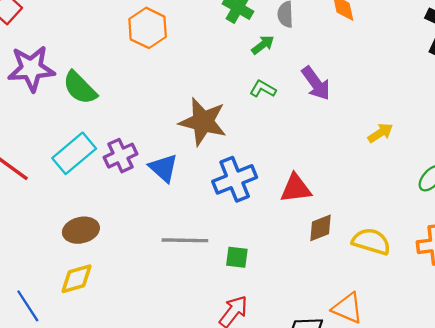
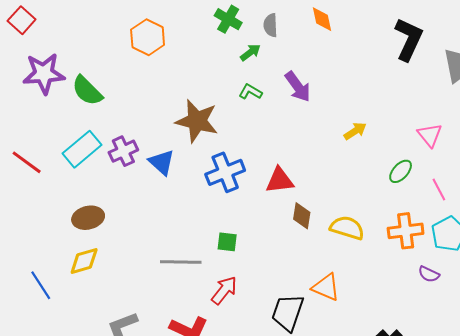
brown diamond: (320, 228) -> (302, 216), turned -60
gray line: (185, 240) -> (181, 262), moved

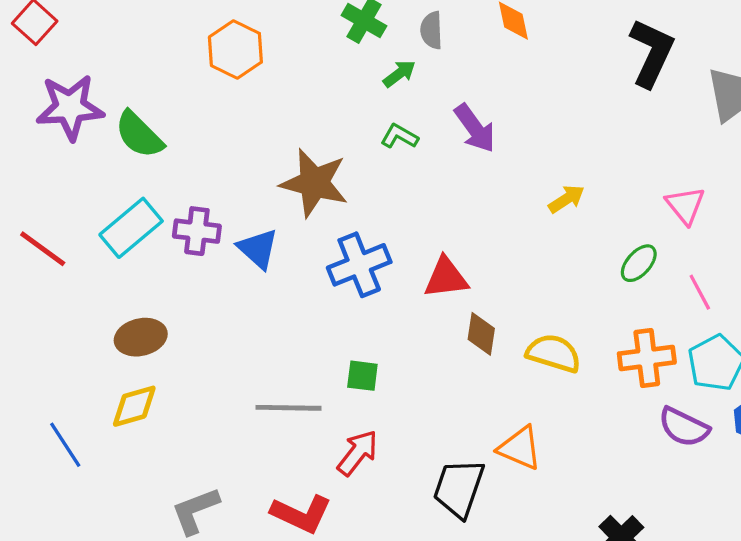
purple cross: (123, 151) -> (197, 231), turned 32
purple semicircle: (429, 274) -> (684, 427), size x1.5

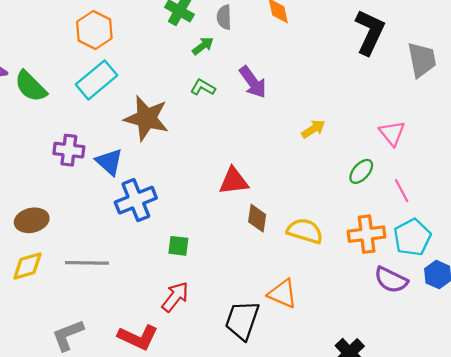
cyan rectangle: (131, 228) -> (97, 80), moved
blue cross: (359, 265) -> (136, 200), moved
gray line: (288, 408) -> (87, 263), moved

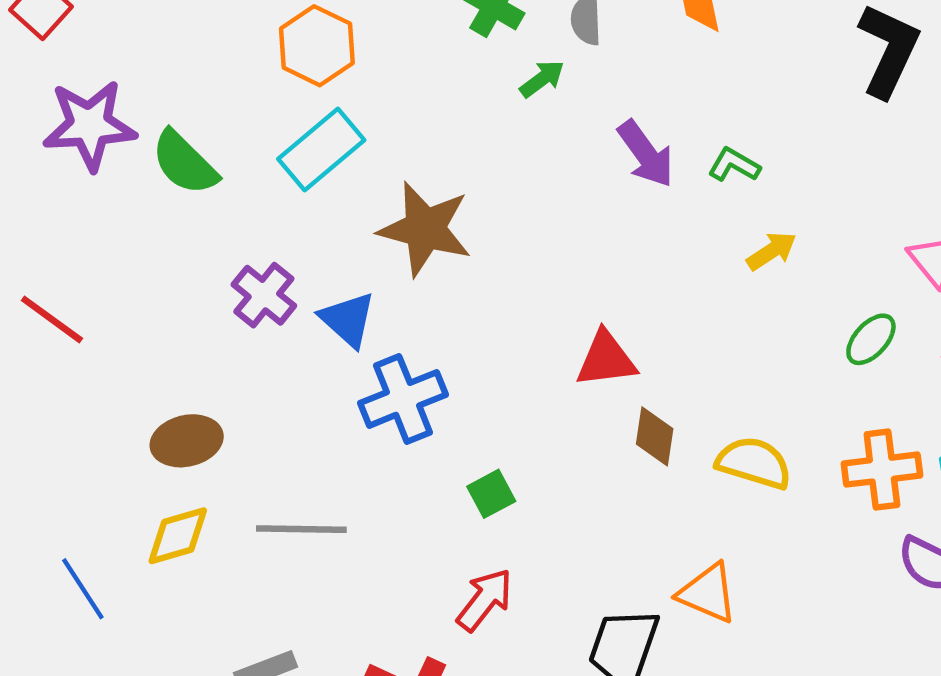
green L-shape: (203, 87) -> (734, 165), moved
purple cross: (69, 150) -> (264, 295), turned 32
green square: (178, 246) -> (491, 494), turned -35

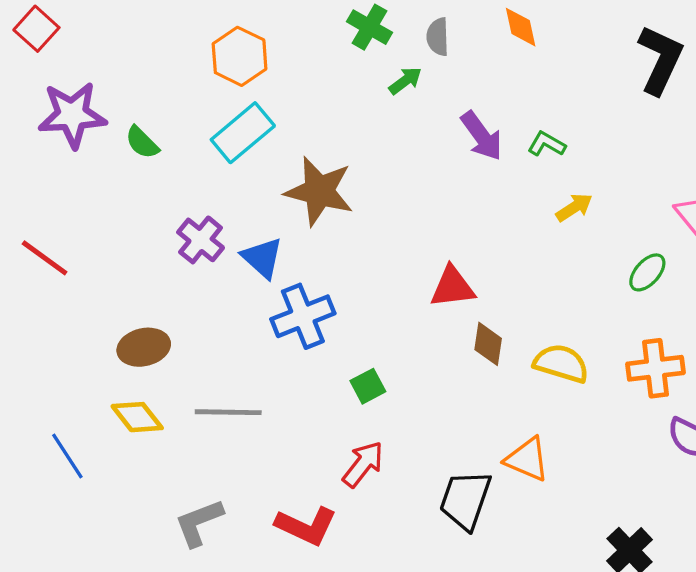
green semicircle: (184, 163) -> (142, 142), size x0.7
yellow diamond: (178, 536) -> (137, 417), turned 68

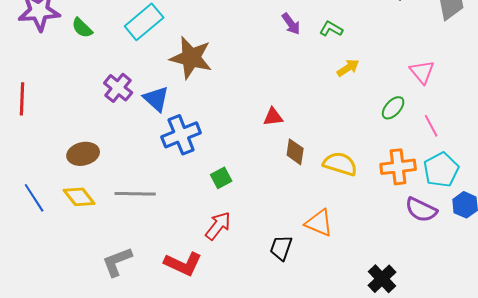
purple arrow: (482, 136) -> (291, 24), size x0.7
red line: (45, 258) -> (22, 99), turned 56
red triangle: (452, 287) -> (273, 117), size x0.7
blue line: (67, 456) -> (34, 198), moved
black trapezoid: (465, 500) -> (281, 248), size x0.7

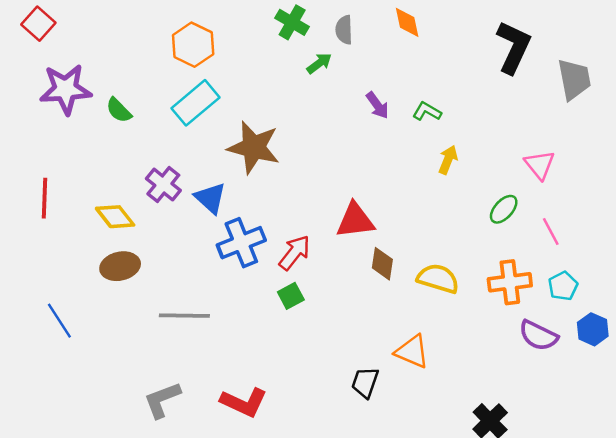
yellow arrow: (348, 68) -> (448, 160), turned -35
red triangle: (273, 117) -> (355, 220), size x1.6
cyan pentagon: (441, 170) -> (563, 286), size x0.7
yellow diamond: (79, 197) -> (115, 217), moved
red arrow: (218, 226) -> (295, 253), moved

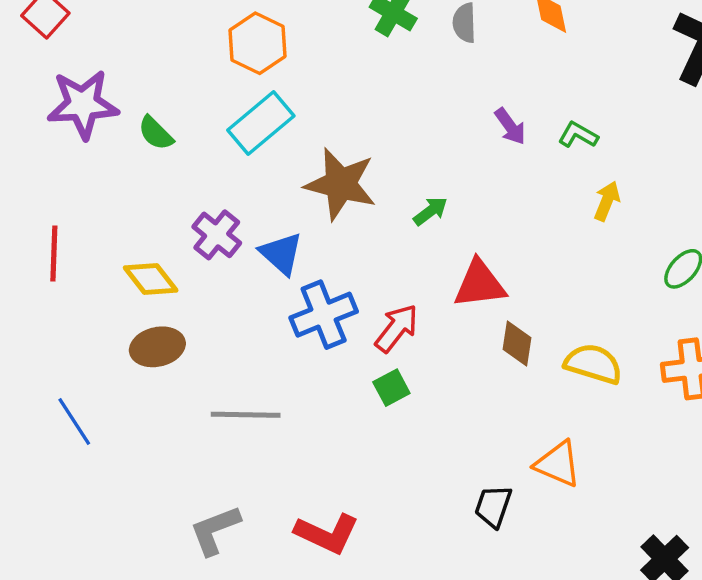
green arrow: (319, 63) -> (430, 211), moved

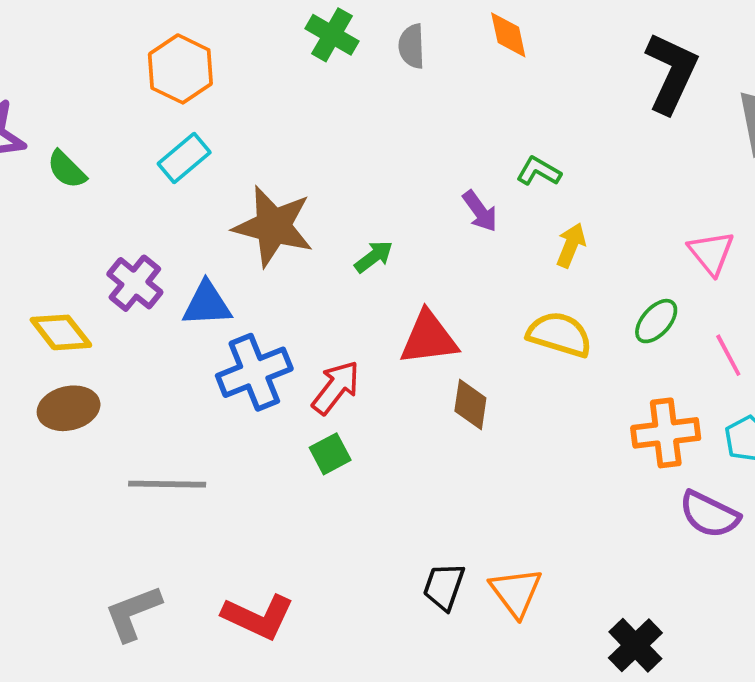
cyan rectangle: (261, 123) -> (184, 158), size x0.7
purple arrow: (510, 126) -> (480, 211), moved
blue triangle: (281, 254) -> (207, 304), turned -45
yellow semicircle: (593, 364) -> (560, 334), moved
orange triangle: (558, 464) -> (516, 592), moved, turned 30

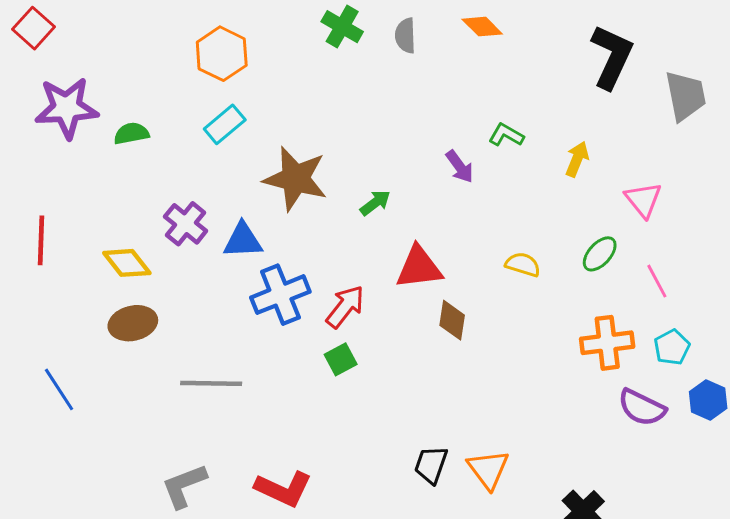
orange diamond: (508, 35) -> (482, 27), turned -33
green semicircle: (67, 169) -> (131, 133), turned 124
yellow arrow: (571, 245) -> (577, 159), moved
yellow semicircle: (560, 334) -> (523, 264), size x0.7

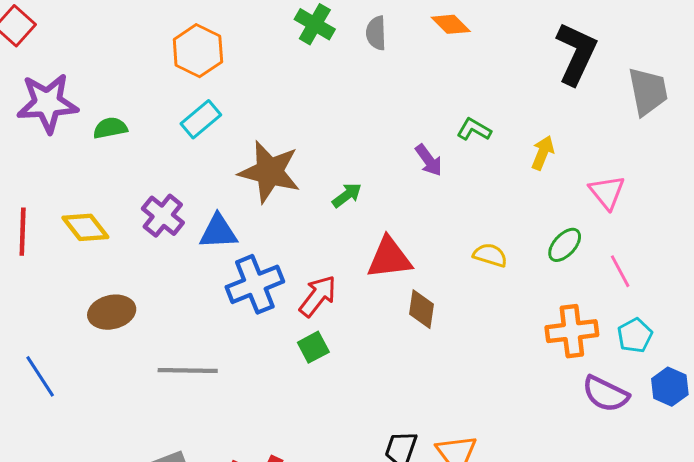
yellow diamond: (127, 263) -> (85, 227), moved

